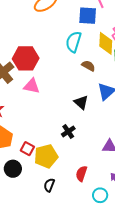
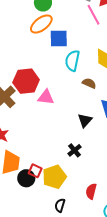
blue square: (88, 16) -> (59, 38), moved
pink triangle: (32, 86) -> (46, 97), moved
black triangle: (81, 102) -> (85, 120), turned 35
black circle: (13, 169) -> (26, 178), moved

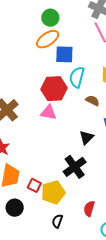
red hexagon: (26, 81) -> (54, 89), moved
black cross: (74, 150) -> (75, 167), size x1.6
black circle: (26, 178) -> (15, 208), moved

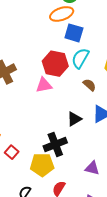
pink triangle: (49, 112) -> (44, 85), turned -36
yellow pentagon: (53, 192) -> (42, 165), moved

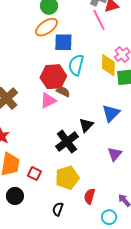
brown semicircle: (89, 85) -> (63, 92), moved
black cross: (55, 144) -> (67, 142), moved
purple triangle: (92, 168) -> (115, 154), moved, turned -49

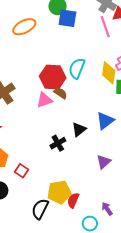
orange ellipse: (46, 27) -> (24, 27), moved
blue square: (63, 42) -> (67, 18), moved
black cross: (67, 142) -> (58, 143), size x0.7
yellow pentagon: (67, 178) -> (59, 192), moved
black semicircle: (58, 209) -> (40, 209), size x1.5

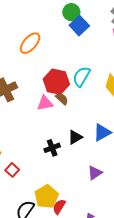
blue square: (67, 18) -> (79, 26), turned 30
orange ellipse: (24, 27) -> (30, 43), moved, turned -30
yellow pentagon: (59, 192) -> (47, 197), turned -30

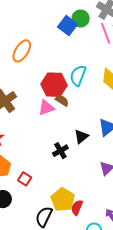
green circle: (71, 12) -> (81, 18), moved

